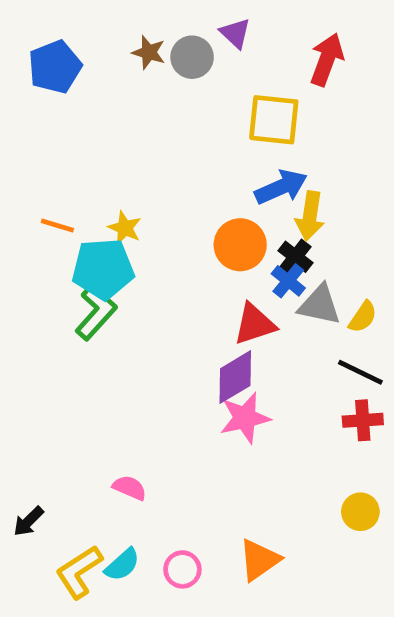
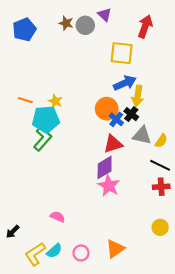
blue cross: (288, 281) -> (116, 119), moved
pink star: (245, 418) -> (109, 186), turned -30

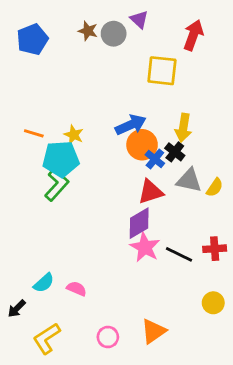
blue arrow: (125, 83) -> (131, 125), moved
black line: (160, 165) -> (179, 254), moved
cyan semicircle: (54, 251) -> (44, 283), moved

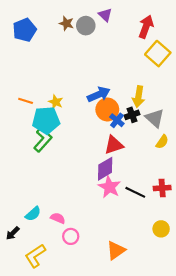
yellow square: (162, 71) -> (158, 54), moved, turned 35
black cross: (175, 152) -> (132, 115), turned 32
gray triangle: (189, 180) -> (155, 118), moved, turned 30
pink circle: (108, 337) -> (71, 236), moved

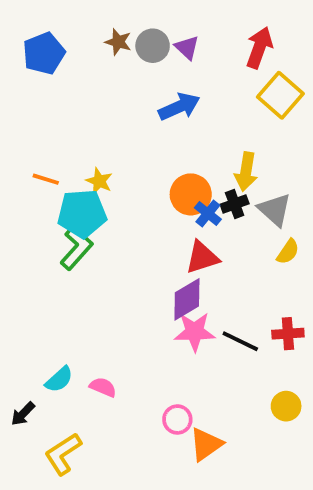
purple triangle: (105, 15) -> (187, 48), moved
blue arrow: (99, 94) -> (179, 107), moved
pink star: (109, 187) -> (195, 332), turned -30
pink circle: (71, 236) -> (177, 419), moved

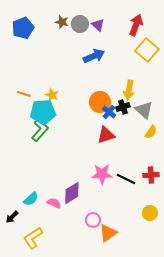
purple diamond: (187, 299) -> (72, 193), moved

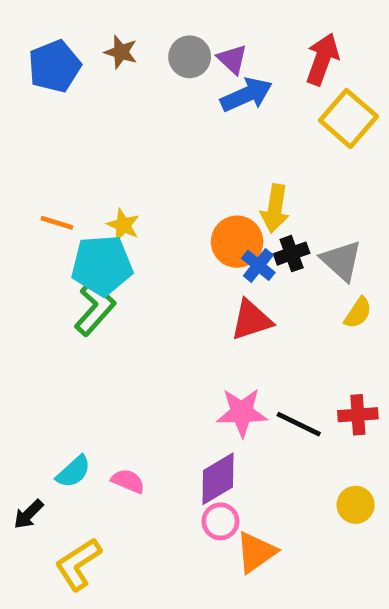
brown star: (62, 22) -> (121, 52), moved
blue arrow: (94, 56) -> (247, 95), moved
yellow arrow: (129, 90) -> (275, 208), moved
purple diamond: (72, 193) -> (218, 479), moved

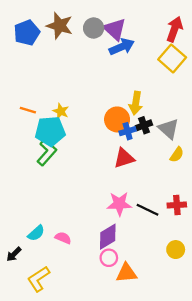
brown star: (121, 52) -> (60, 26), size x1.6
purple triangle: (232, 59) -> (115, 29), size x1.5
red arrow: (322, 59) -> (174, 29), moved
blue cross: (258, 265) -> (128, 131), turned 35
orange triangle: (256, 552) -> (126, 273), turned 30

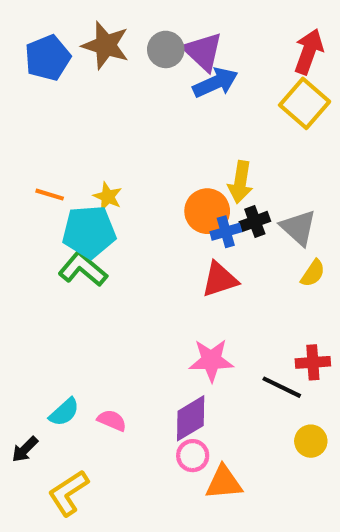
green L-shape: (47, 152) -> (83, 269), turned -92
black line: (148, 210) -> (282, 387), moved

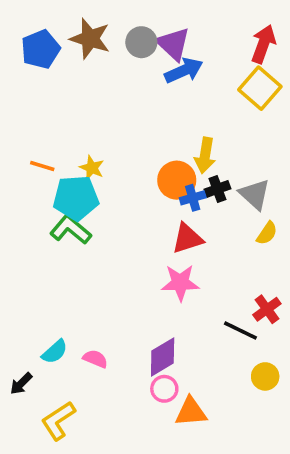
pink star: (211, 360) -> (180, 283), moved
red cross: (313, 362) -> (267, 309), turned -32

